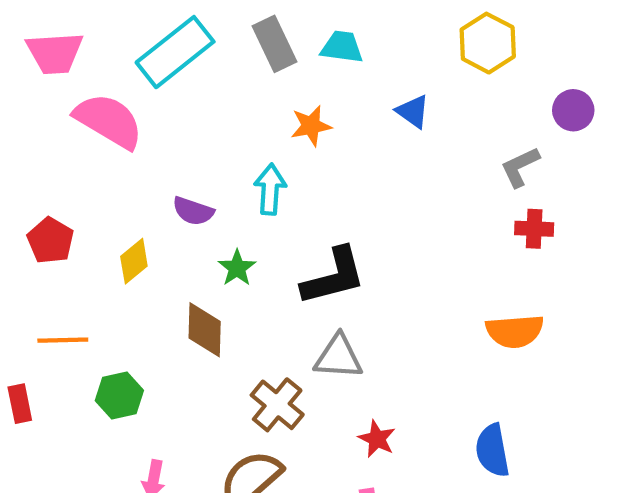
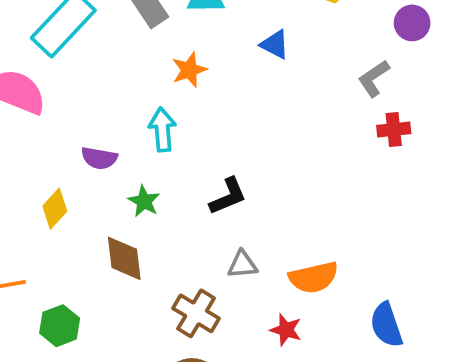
black L-shape: (334, 277) -> (228, 196), size x0.7
orange semicircle: (515, 331) -> (314, 277), moved
gray triangle: (338, 357) -> (242, 265), size x0.7

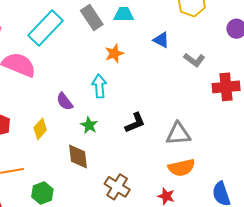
gray L-shape: (374, 78) -> (194, 60), moved, turned -110
red cross: (394, 130) -> (226, 87), size x1.5
purple semicircle: (99, 158) -> (65, 101), turned 42
gray triangle: (242, 265) -> (178, 134), moved, size x1.5

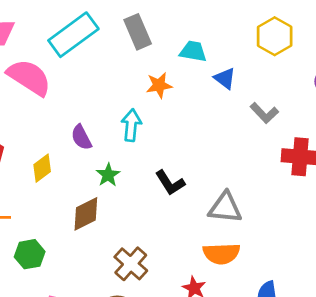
cyan trapezoid: (124, 14) -> (193, 51), moved
black L-shape: (135, 123) -> (170, 183), turned 70
brown diamond: (78, 156) -> (86, 214), turned 60

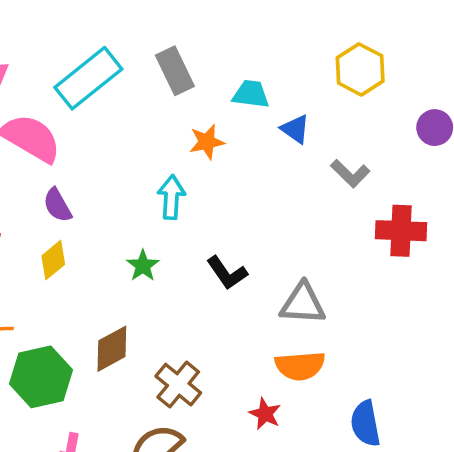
purple semicircle: (81, 137) -> (57, 205), moved
brown diamond: (86, 214) -> (112, 349), moved
green hexagon: (30, 254) -> (41, 377), size x1.5

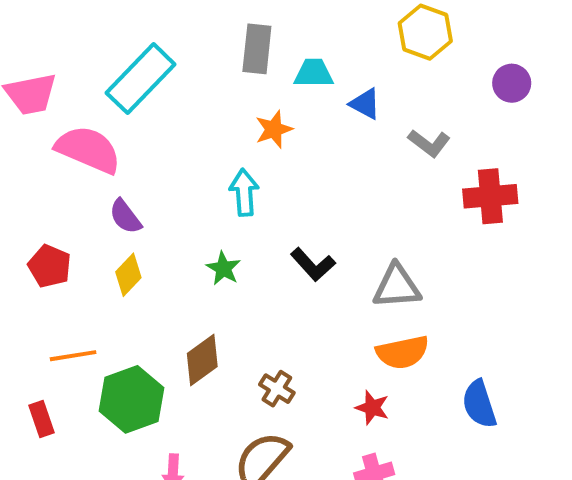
gray rectangle: (175, 71) -> (257, 49), moved, turned 39
brown cross: (178, 385) -> (277, 389), size x0.7

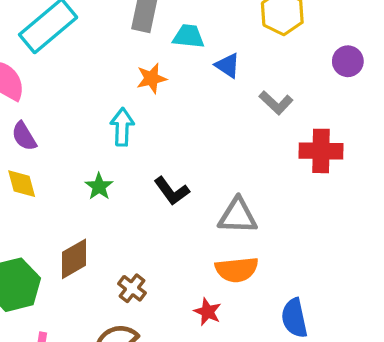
yellow diamond: (128, 275) -> (22, 184), turned -64

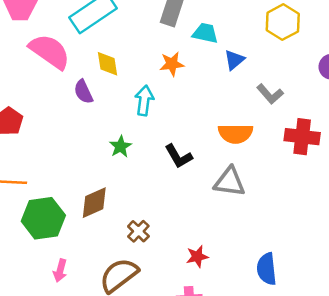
blue triangle: (228, 65) -> (234, 60), turned 40
purple semicircle: (24, 136) -> (83, 92), moved
yellow diamond: (22, 184) -> (107, 64), moved
orange semicircle: (237, 270) -> (236, 134), moved
red star: (208, 312) -> (197, 257), turned 30

